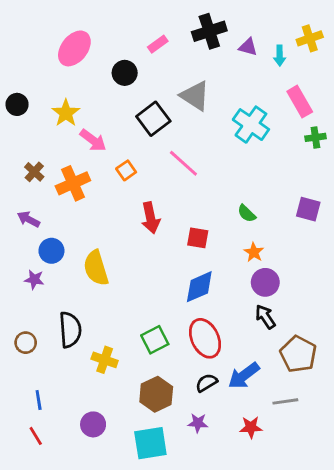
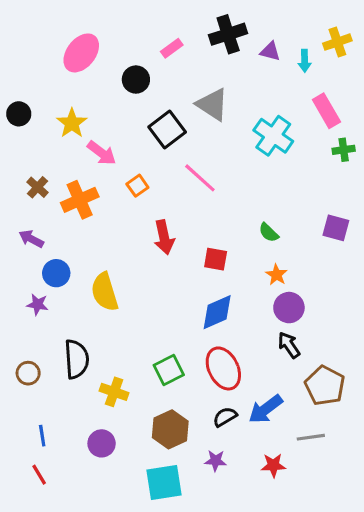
purple circle: (93, 424) -> (102, 443), moved

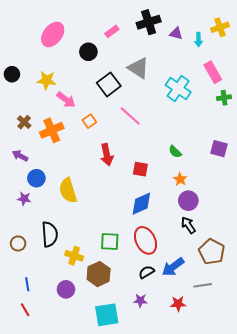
yellow star: (72, 123) -> (47, 80), turned -30
green square: (169, 370) -> (110, 241), turned 30
brown hexagon: (170, 429) -> (99, 274), moved

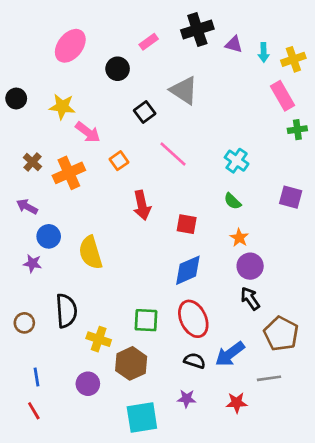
yellow cross: (220, 27) -> (293, 59), moved
black square: (109, 84) -> (145, 112), size x0.7
cyan cross: (178, 88) -> (237, 161), moved, size x0.7
black semicircle: (147, 272) -> (195, 361), turned 49

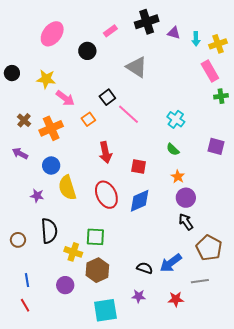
black square: (145, 112) -> (107, 97), moved
blue circle: (49, 236) -> (51, 166), moved
purple star: (32, 263) -> (37, 196), moved
red ellipse: (193, 319) -> (106, 195), moved
green square: (146, 320) -> (95, 237), moved

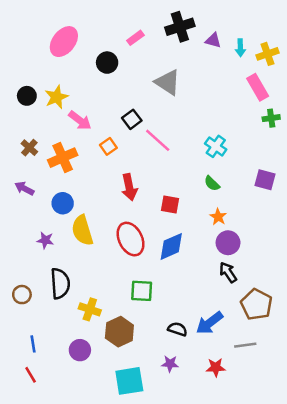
black circle: (12, 73) -> (27, 96), moved
yellow star: (46, 79) -> (56, 97), turned -30
green square: (95, 237) -> (142, 291), moved

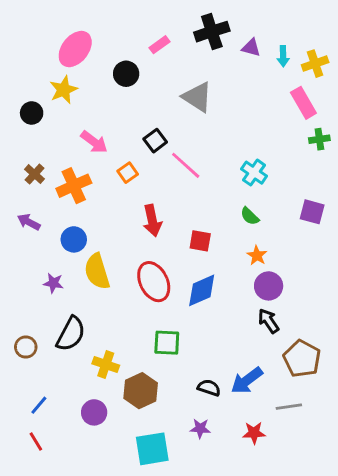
yellow star: (56, 97) -> (64, 90), moved
black semicircle: (60, 283) -> (71, 334), turned 32
blue line: (33, 344) -> (39, 405), turned 49

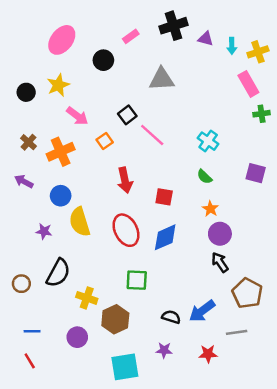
yellow star: (64, 90) -> (58, 85), moved
gray triangle: (197, 97) -> (162, 79), turned -36
blue line: (39, 405) -> (32, 331), turned 49

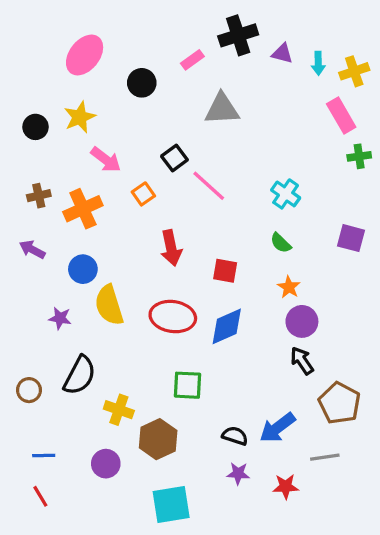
pink rectangle: (131, 36) -> (192, 60), moved
brown cross: (29, 142) -> (39, 196), turned 35
red ellipse: (126, 230) -> (173, 317), turned -56
purple star: (164, 350) -> (238, 473), moved

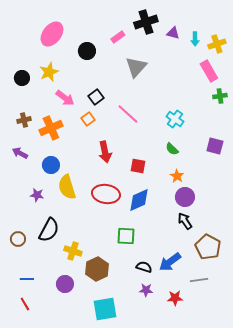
gray triangle: (222, 109) -> (136, 67), turned -45
black square: (174, 158) -> (96, 97), moved
green square: (188, 385) -> (126, 236), moved

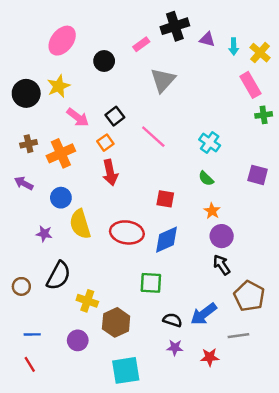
yellow cross: (217, 44) -> (260, 53), turned -30
black circle: (22, 78) -> (26, 93), size x1.5
red arrow: (105, 152) -> (110, 173), moved

